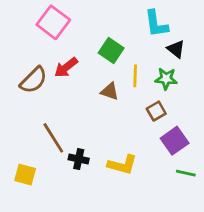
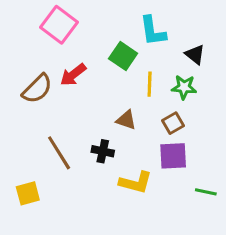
cyan L-shape: (156, 24) -> (153, 31), moved
brown triangle: (110, 91) -> (126, 120), moved
purple square: (175, 141) -> (173, 156), moved, turned 32
black cross: (79, 159) -> (103, 151), moved
yellow square: (25, 175) -> (28, 193), turned -30

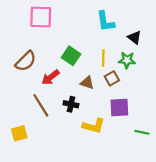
pink square: (59, 25) -> (41, 17), turned -35
green square: (123, 56) -> (71, 56), moved
red arrow: (73, 75) -> (50, 77), moved
brown square: (173, 123) -> (112, 78), moved

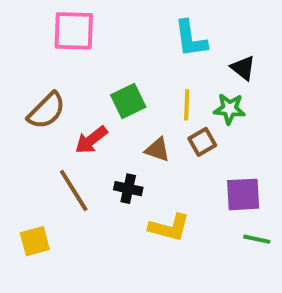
green square: (71, 56) -> (128, 101), turned 30
purple square: (119, 108) -> (243, 194), moved

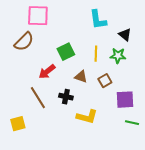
brown semicircle: (46, 111) -> (24, 42), moved
brown square: (202, 142) -> (105, 81), moved

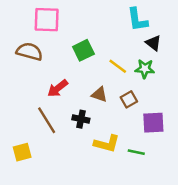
cyan L-shape: (98, 20) -> (137, 20), moved
brown semicircle: (24, 42) -> (29, 52), turned -120
green square: (66, 52) -> (83, 50), moved
yellow line: (96, 54) -> (118, 66), turned -56
green line: (132, 123) -> (136, 152), moved

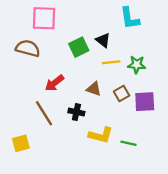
black triangle: (153, 43) -> (103, 40), moved
yellow line: (118, 66) -> (111, 62), turned -42
purple square: (153, 123) -> (145, 102), moved

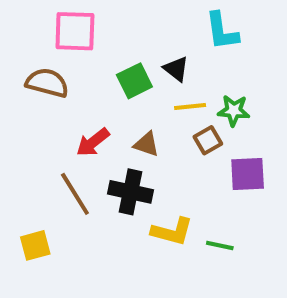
brown triangle: (94, 89) -> (146, 144), moved
brown square: (122, 93) -> (208, 140), moved
black cross: (76, 112) -> (131, 192), size x1.5

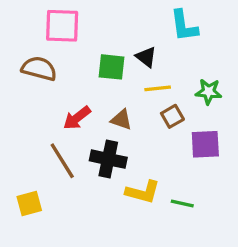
green square: (134, 81) -> (112, 67), turned 32
green star: (234, 111) -> (209, 92), moved

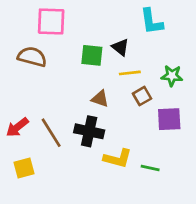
red arrow: (77, 118) -> (17, 127), moved

